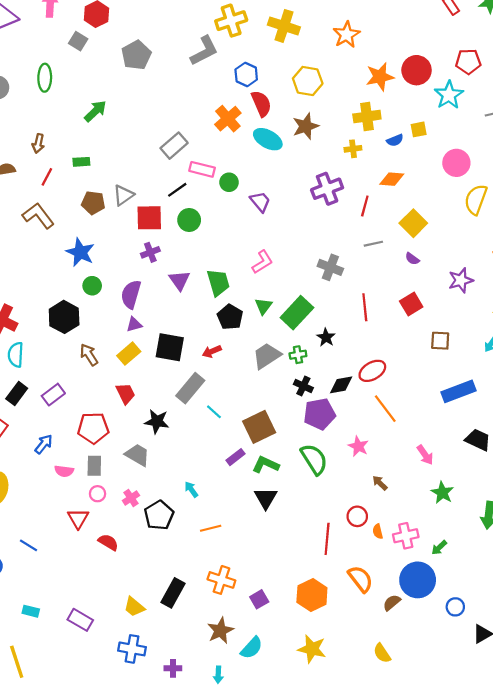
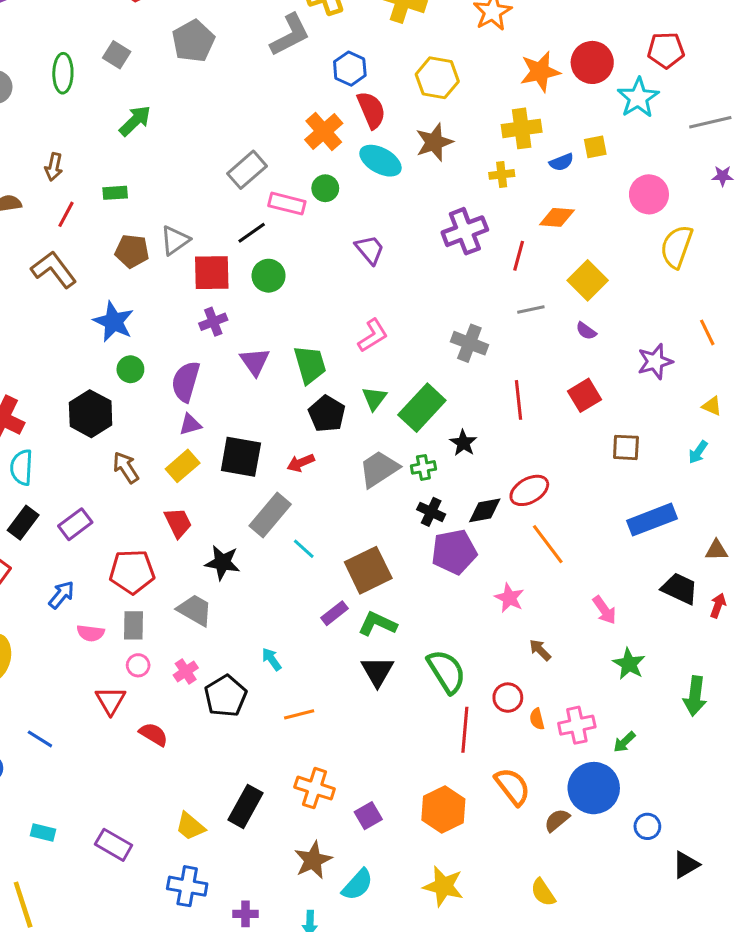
gray square: (78, 41) -> (117, 55), moved
green circle: (229, 182) -> (325, 188), moved
green semicircle: (314, 459) -> (446, 671), moved

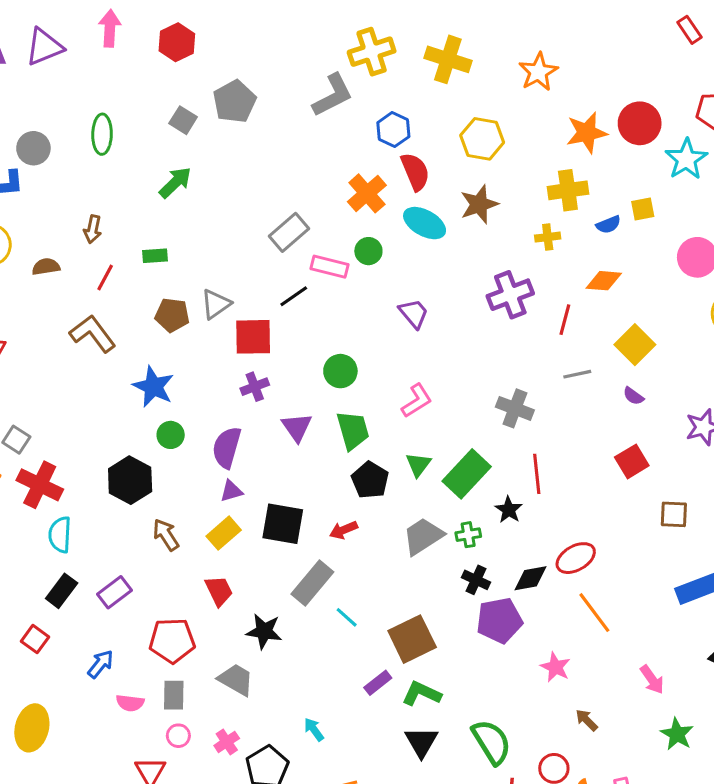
gray square: (117, 55) -> (183, 120), moved
green circle: (269, 276) -> (340, 371), moved
red line: (519, 400) -> (537, 474), moved

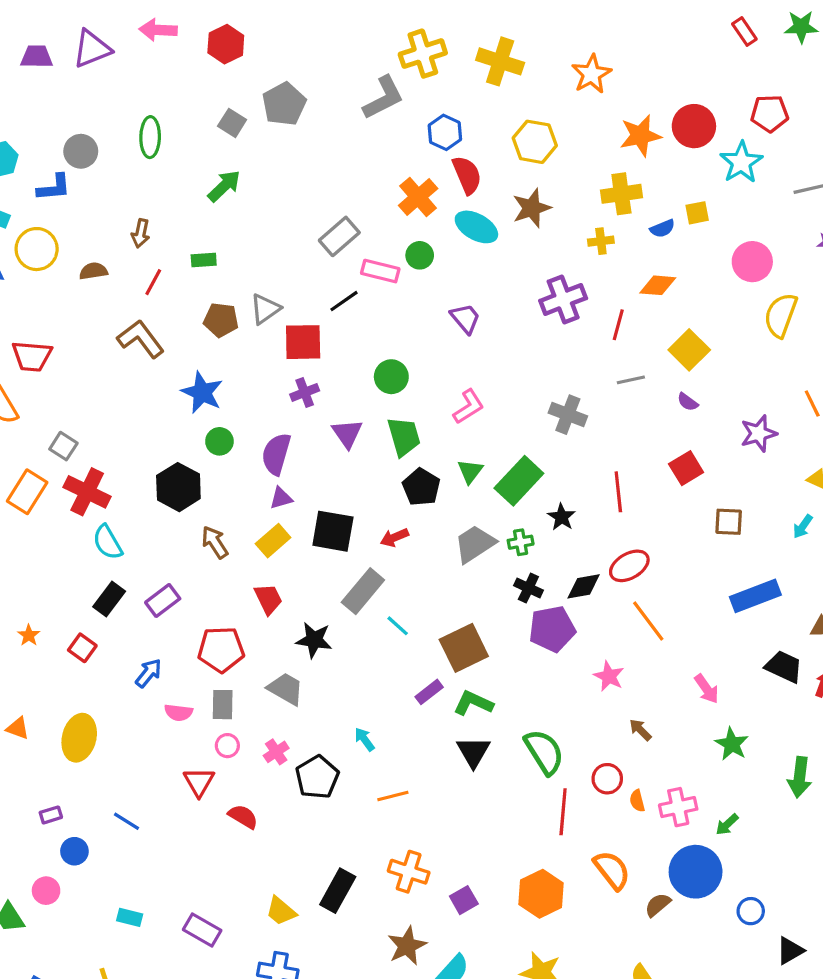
pink arrow: (110, 28) -> (158, 30), turned -90
red line: (537, 474) -> (618, 492), moved
cyan semicircle: (60, 535) -> (108, 542), turned -33

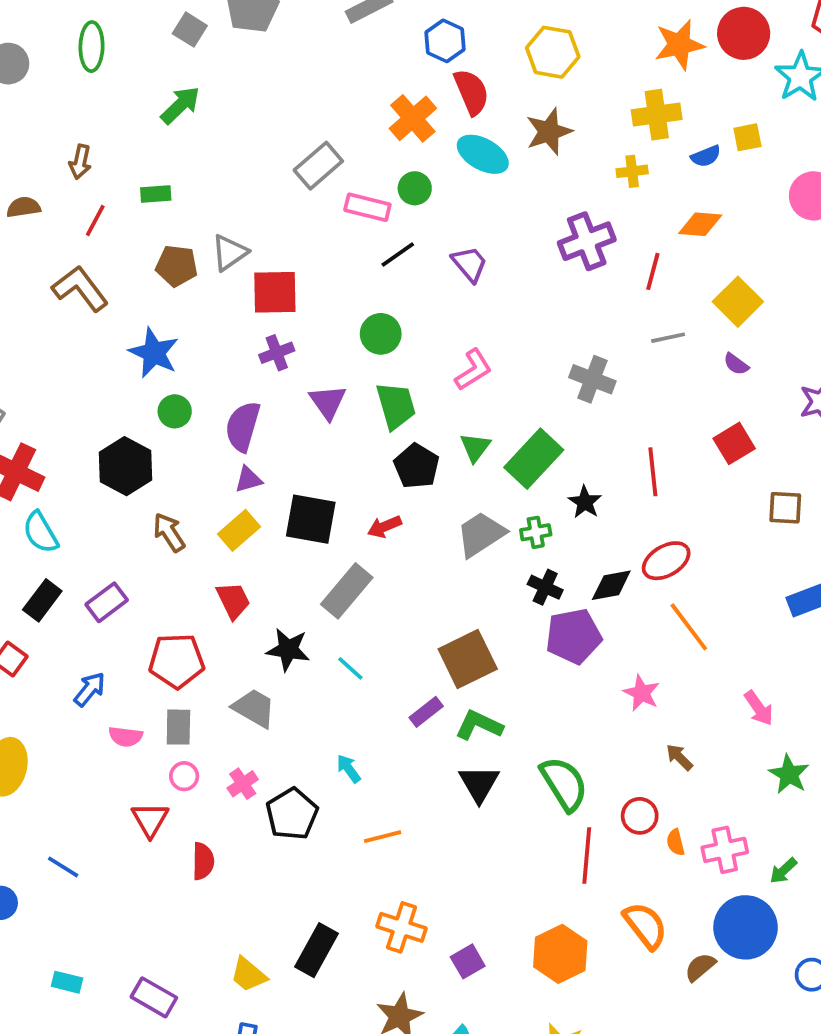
black line: (344, 301) -> (398, 254), moved
cyan line: (398, 626) -> (350, 668), moved
red semicircle: (243, 817) -> (203, 861), turned 60

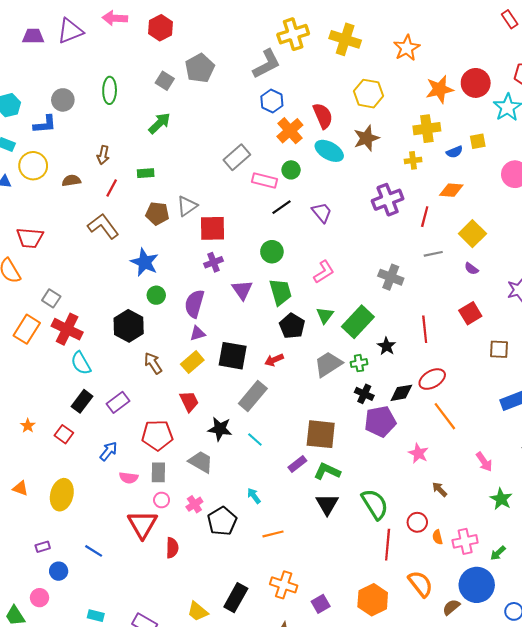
blue hexagon: (445, 41) -> (272, 101), moved
brown square: (468, 659) -> (321, 434), turned 32
red triangle: (150, 820) -> (142, 524), size x1.4

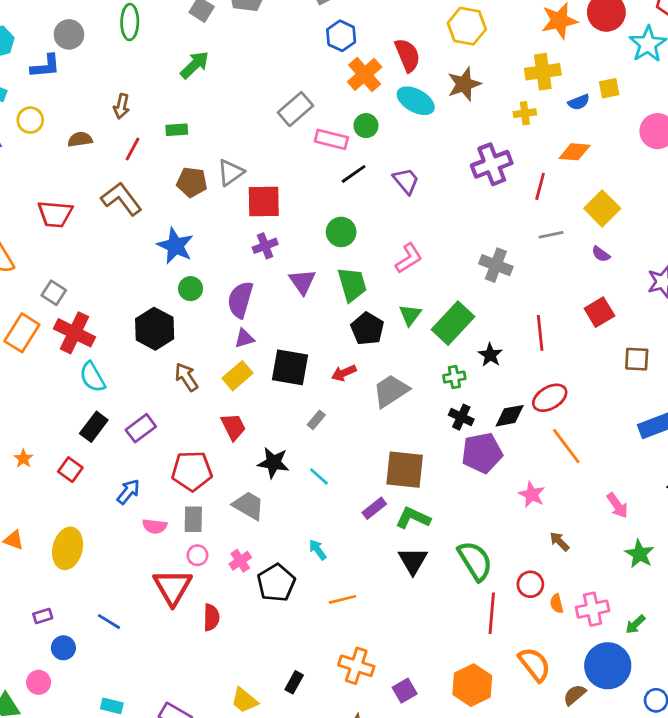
yellow circle: (33, 166) -> (30, 120), size x0.7
red trapezoid: (30, 238) -> (55, 214), moved
gray trapezoid: (328, 364) -> (391, 391), moved
gray rectangle: (253, 396) -> (316, 420), size x0.5
black rectangle: (236, 598) -> (294, 682), size x0.6

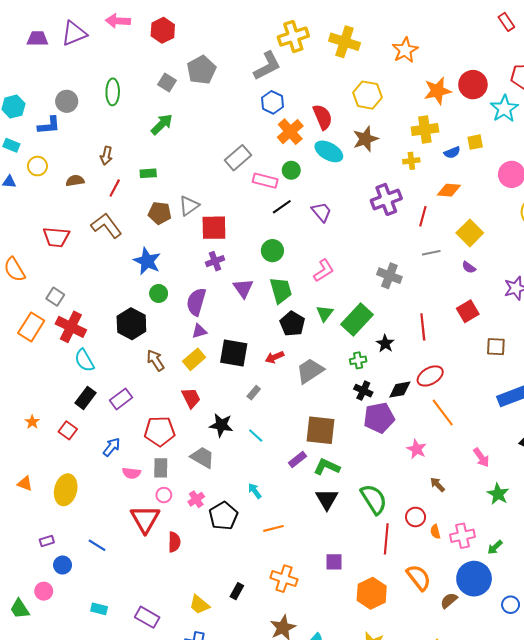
purple square: (405, 691) -> (334, 562), moved, turned 30

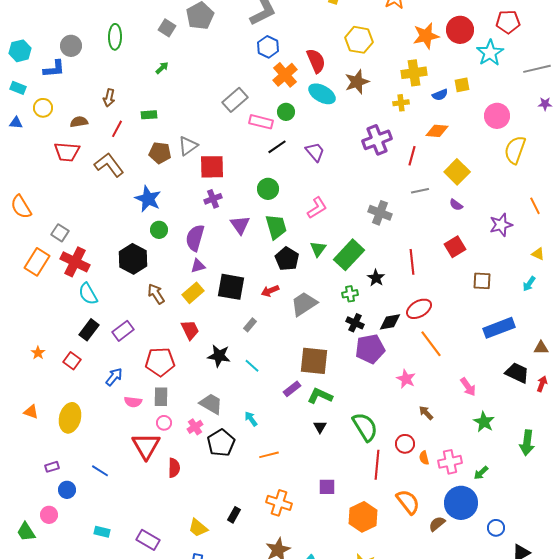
green arrow: (162, 124) -> (162, 68), size x0.6
red trapezoid: (56, 237) -> (67, 152), moved
gray trapezoid: (202, 457) -> (211, 404), moved
black triangle: (327, 499) -> (320, 427), size x0.6

